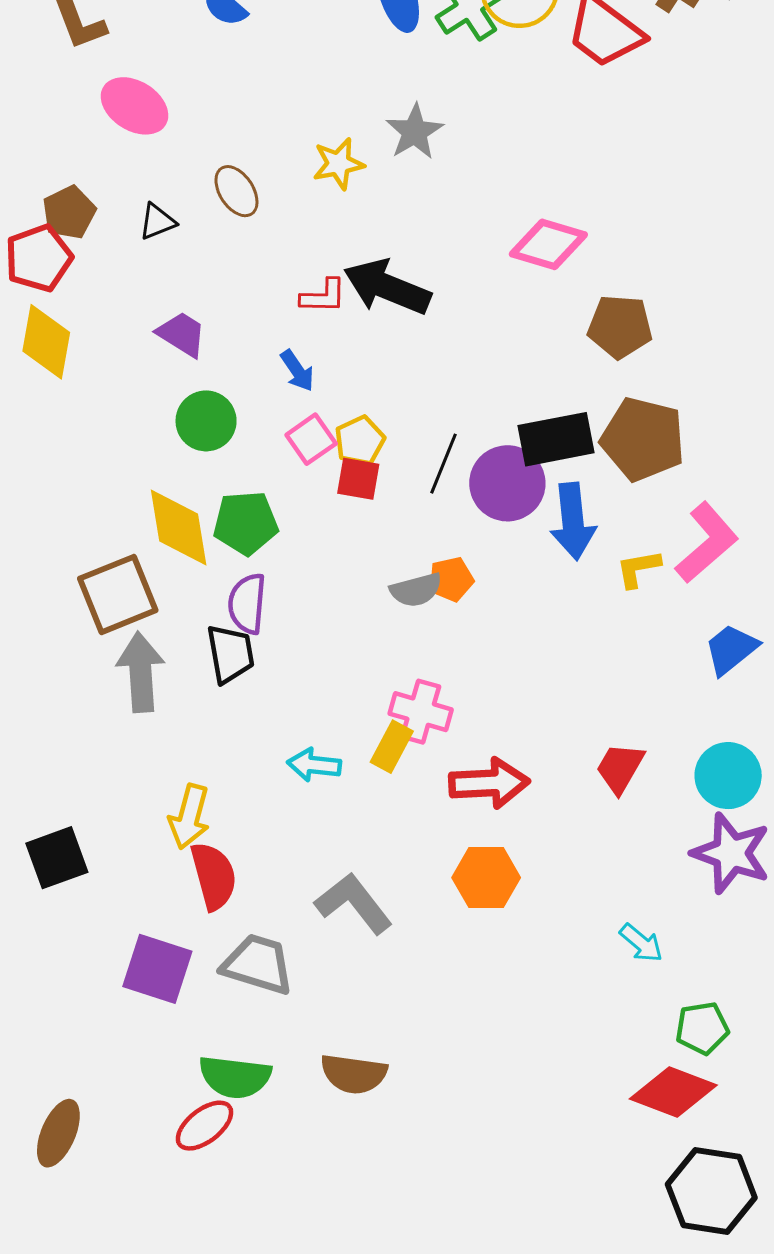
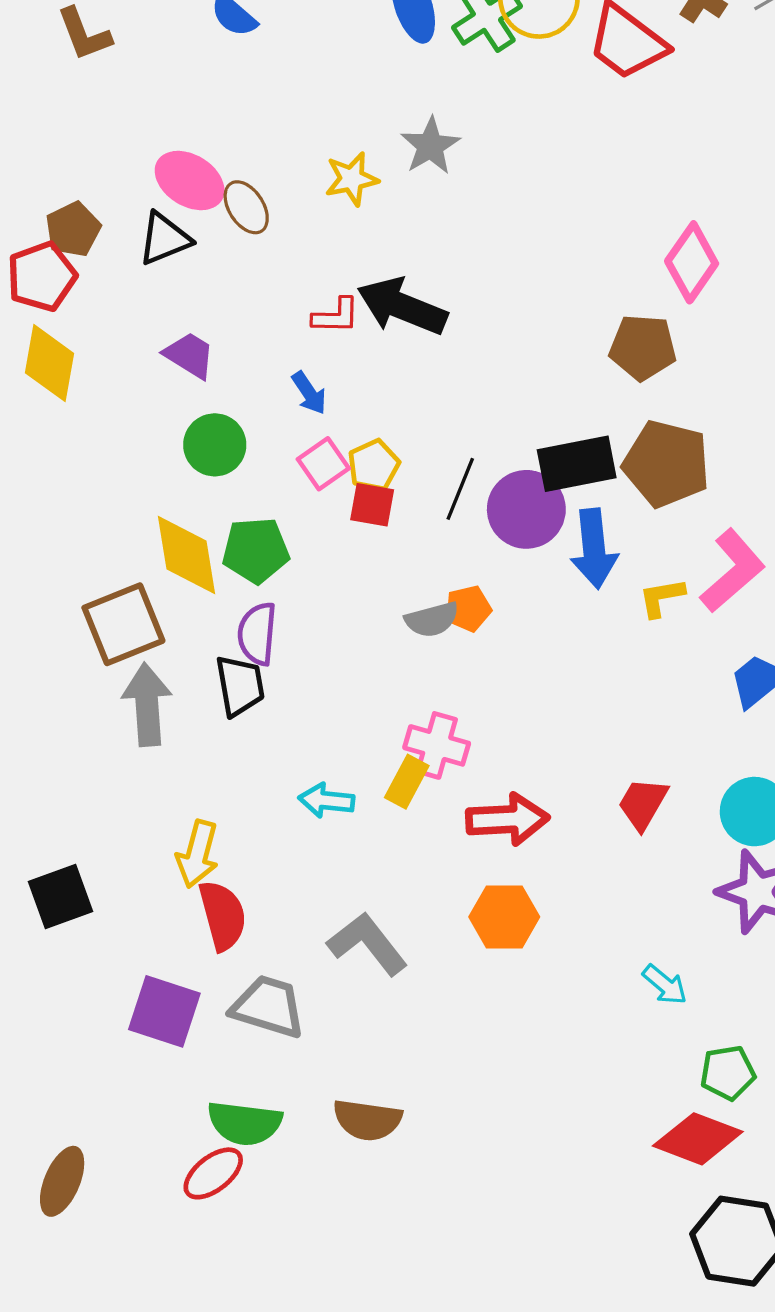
pink ellipse: (135, 106) -> (190, 181), moved
black triangle: (157, 222) -> (164, 239), size x1.4
pink diamond: (548, 244) -> (692, 262), moved, turned -72

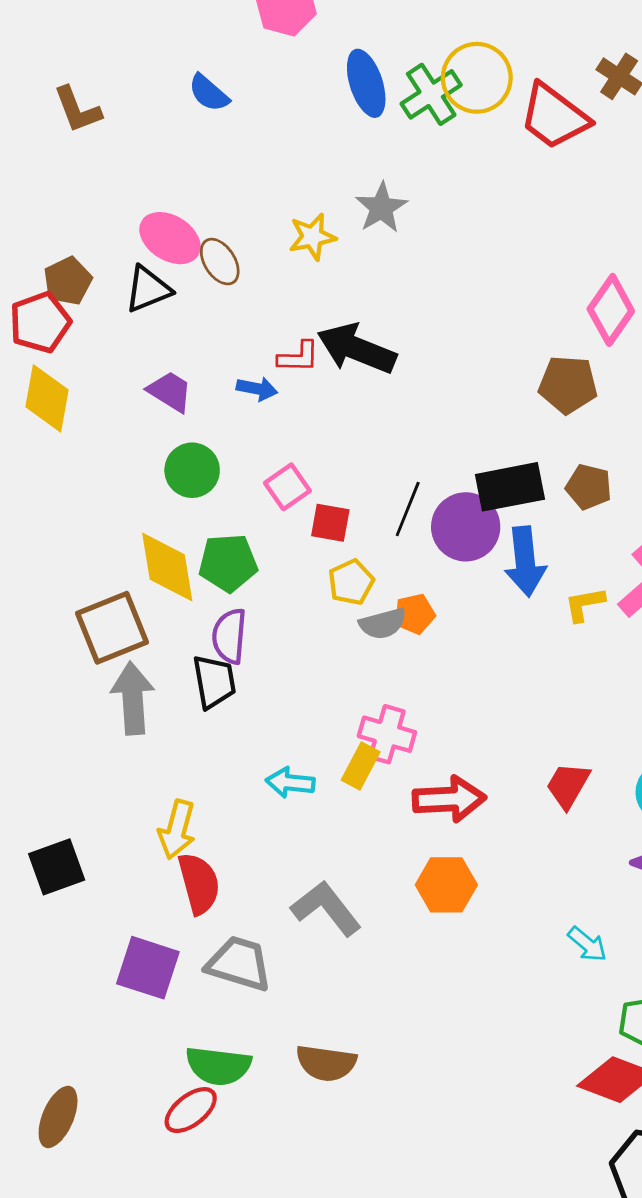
blue arrow: (309, 393) -> (257, 389), moved, turned -45
brown pentagon: (666, 464) -> (589, 487), size x0.6
yellow pentagon: (374, 465) -> (351, 582), moved

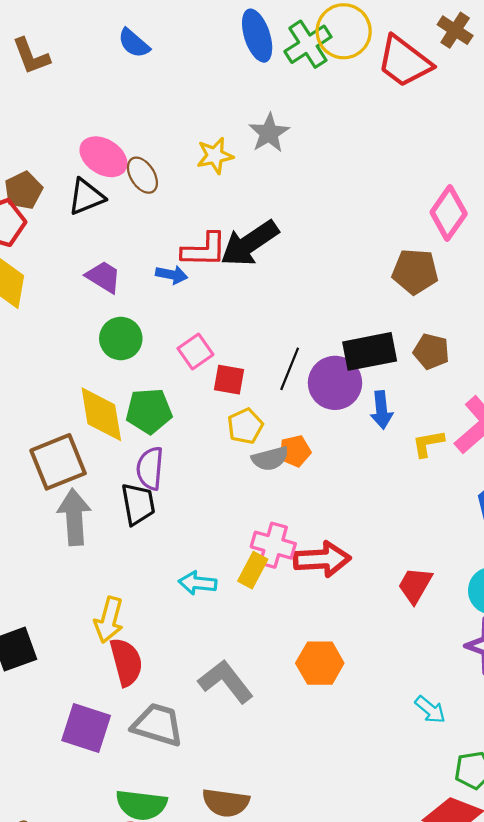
black arrow: (357, 349) -> (250, 243), turned -56
red L-shape: (298, 357) -> (204, 250), size x1.4
blue arrow: (525, 561) -> (382, 410), size x0.7
red arrow: (449, 799) -> (322, 559), moved

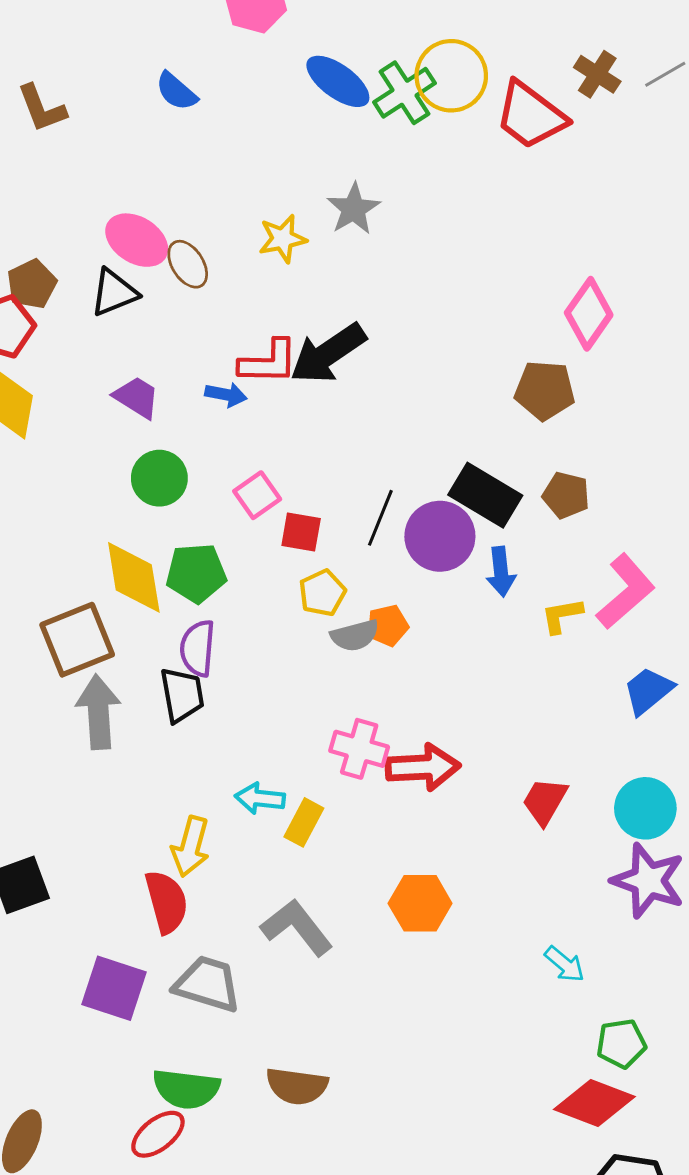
blue ellipse: (257, 36) -> (338, 81), turned -36
black rectangle: (370, 351) -> (485, 495), turned 42
yellow rectangle: (253, 570) -> (304, 822), moved
yellow arrow: (109, 620) -> (191, 847), moved

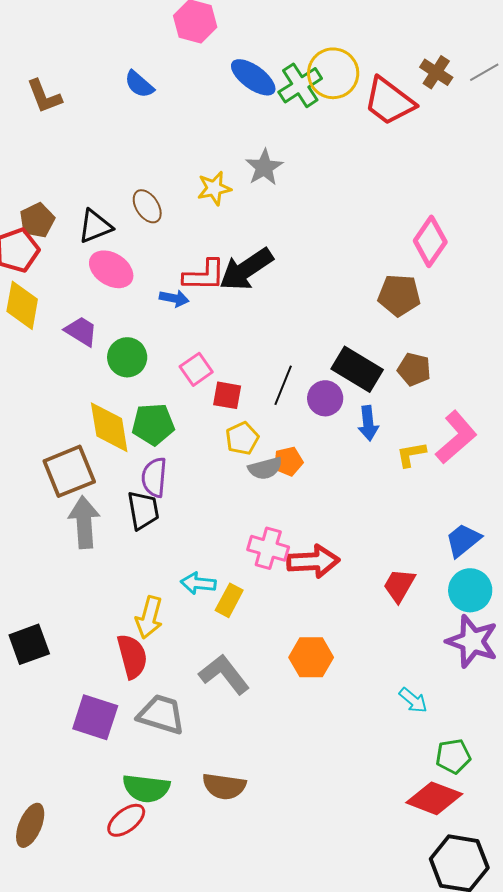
pink ellipse: (137, 240) -> (111, 269), moved
purple trapezoid: (137, 397) -> (81, 331), moved
purple circle: (440, 536) -> (325, 398), size x0.7
blue trapezoid: (648, 691) -> (463, 540), moved

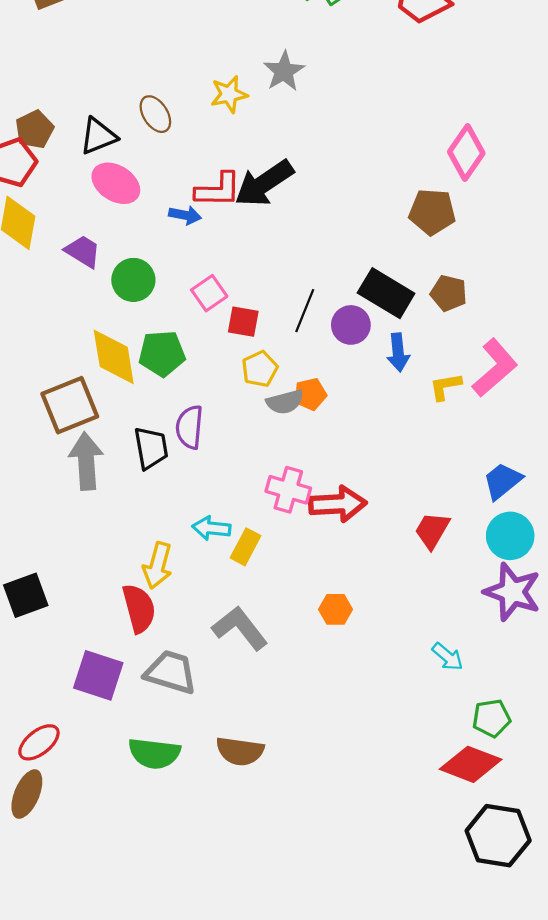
purple semicircle: (154, 477) -> (189, 427), moved
orange hexagon: (311, 657) -> (336, 609), size x0.7
red ellipse: (126, 820) -> (39, 742), moved

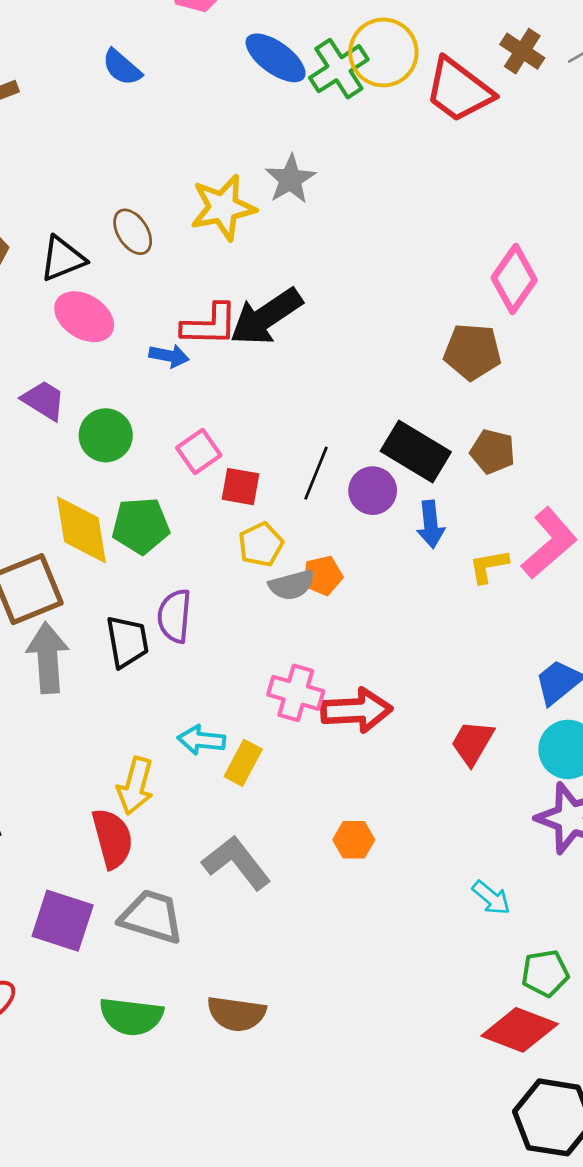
yellow star: (229, 94) -> (223, 208), size x1.4

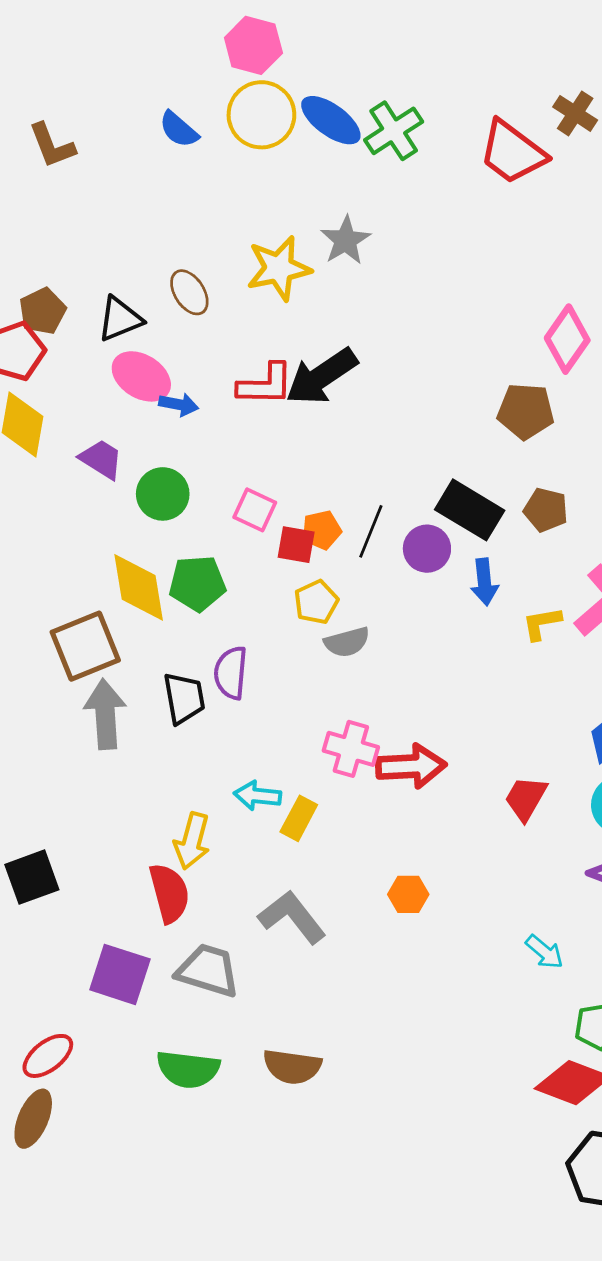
yellow circle: (383, 52) -> (261, 115), moved
blue arrow: (169, 356) -> (179, 404), moved
pink square: (199, 452) -> (255, 510), turned -30
orange pentagon: (323, 576) -> (322, 530), moved

